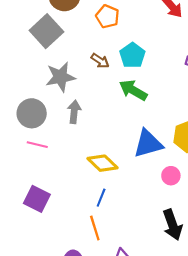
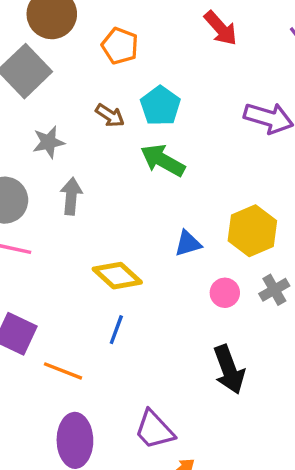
gray star: (60, 77) -> (49, 142), size x0.7
blue triangle: (148, 144) -> (188, 243), size x0.6
orange line: (95, 228) -> (63, 371), moved, turned -50

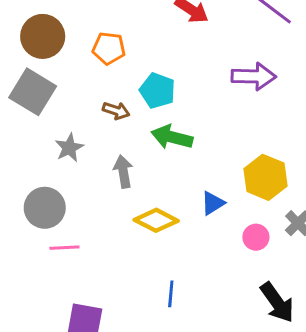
gray arrow: (71, 196) -> (123, 171), moved
yellow diamond: (117, 276) -> (156, 220), moved

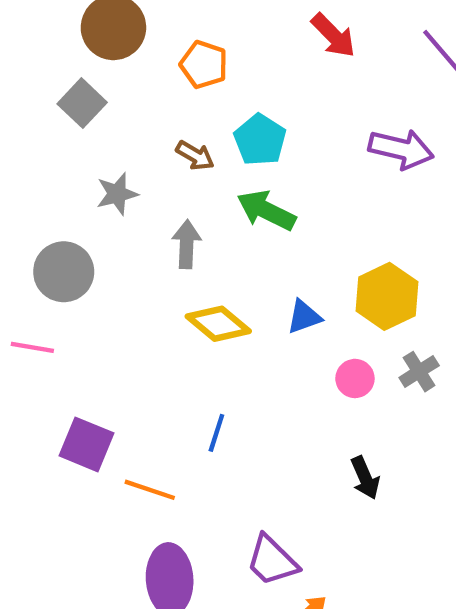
gray square: (33, 92) -> (82, 103), size x0.7
pink line: (64, 248) -> (32, 347), moved
black arrow: (277, 302) -> (365, 478), size x0.7

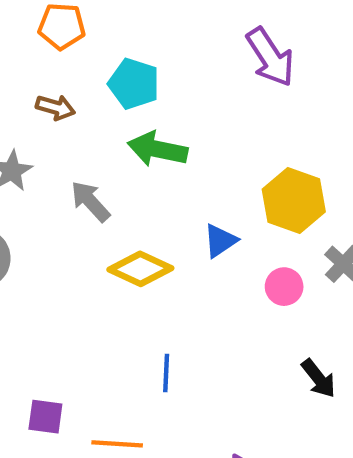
purple arrow: (401, 149) -> (270, 57), turned 58
brown arrow: (195, 155) -> (55, 107), moved
gray arrow: (187, 244) -> (90, 201), turned -30
purple square: (86, 444) -> (45, 417), size x0.7

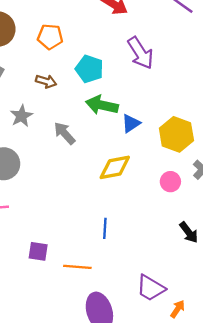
purple arrow: (270, 57) -> (140, 53), moved
blue triangle: (220, 241) -> (131, 123), moved
yellow diamond: (140, 269) -> (115, 167), moved, turned -36

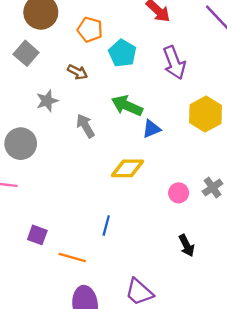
cyan pentagon: (89, 69) -> (122, 53), moved
yellow hexagon: (176, 134) -> (206, 114), moved

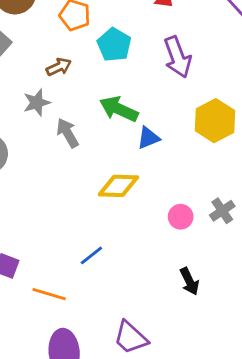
brown arrow: (77, 72) -> (59, 67), turned -54
gray star: (47, 101) -> (37, 103), moved
blue line: (106, 225) -> (91, 255), turned 36

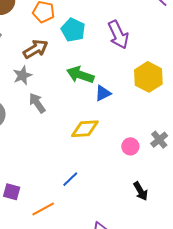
brown arrow: (59, 67) -> (36, 49), size x1.4
gray arrow: (68, 133) -> (37, 103), moved
orange line: (49, 294) -> (43, 209), turned -40

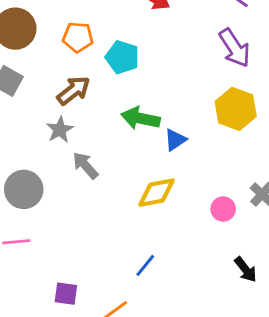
purple arrow: (118, 35) -> (235, 48), moved

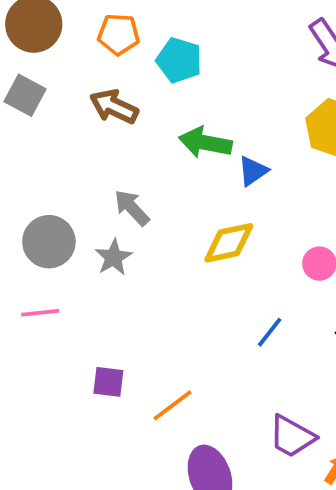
brown arrow: (73, 90) -> (114, 107), turned -116
gray star: (60, 130) -> (114, 257), moved
blue line: (145, 265) -> (270, 332), moved

